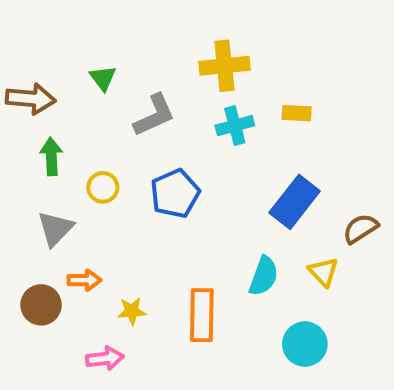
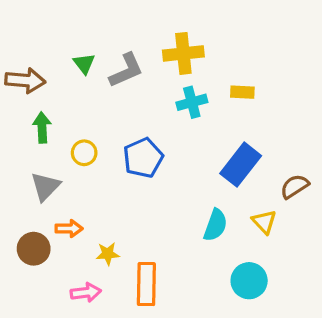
gray L-shape: (154, 115) -> (126, 70), moved
orange rectangle: (202, 315) -> (146, 284), moved

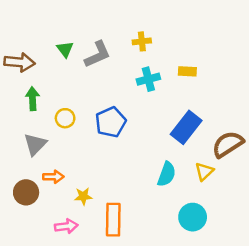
yellow cross: (183, 53) -> (142, 41), size x0.6
brown semicircle: (295, 186) -> (228, 144), size x1.4
yellow triangle: (264, 222) -> (204, 172), turned 30

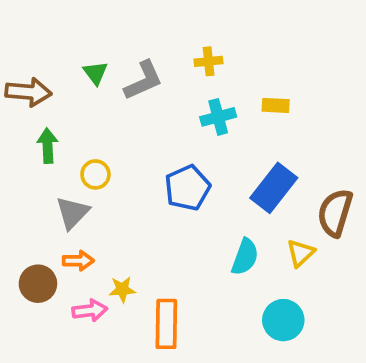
blue pentagon: (111, 122) -> (187, 188), moved
gray triangle: (35, 144) -> (72, 213), moved
brown semicircle: (228, 144) -> (335, 213), turned -40
pink arrow: (66, 226) -> (90, 310), moved

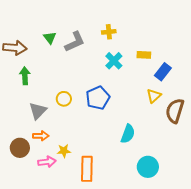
cyan cross: (218, 117) -> (114, 61), turned -30
yellow circle: (95, 174) -> (64, 99), moved
blue rectangle: (274, 188) -> (163, 72), moved, size x0.7
yellow triangle: (301, 253) -> (154, 96), moved

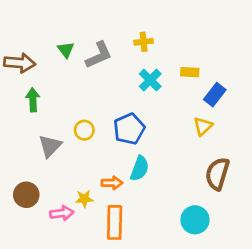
brown semicircle: (175, 111) -> (217, 174), moved
cyan semicircle: (128, 134) -> (140, 168), moved
orange arrow: (41, 136) -> (112, 183), moved

